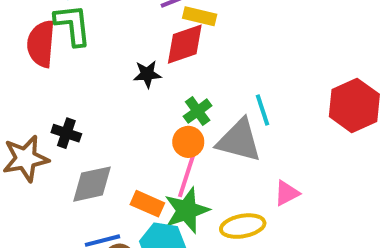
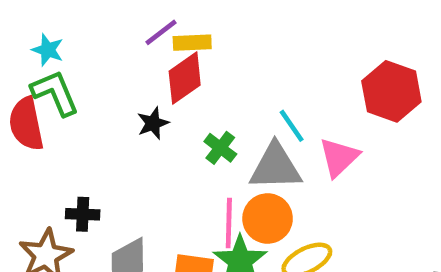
orange circle: (188, 142) -> (268, 218), moved, size x1.4
pink triangle: (287, 193) -> (339, 157), moved, size x1.4

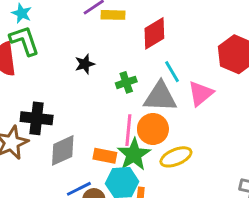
red diamond: (185, 78) -> (154, 33), moved
green cross: (220, 148) -> (126, 82), turned 30
black cross: (83, 214) -> (37, 118), size x1.5

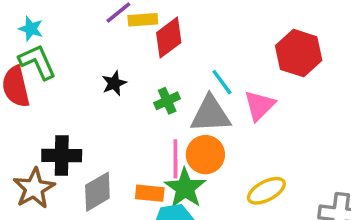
red diamond: (154, 33) -> (169, 38), moved
yellow ellipse: (176, 157) -> (266, 191), moved

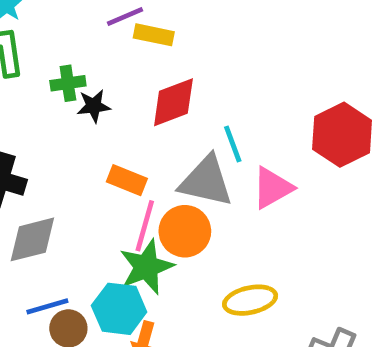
red diamond: (169, 38) -> (173, 102), moved
green cross: (167, 101) -> (68, 83), moved
orange rectangle: (150, 193) -> (127, 180), moved

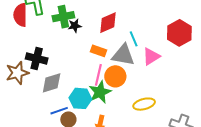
green cross: (68, 83) -> (63, 17), size x1.5
orange rectangle: (127, 180) -> (99, 51), moved
cyan hexagon: (119, 309) -> (80, 98), moved

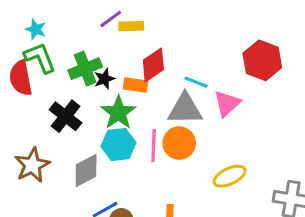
cyan line: (134, 39) -> (196, 82), turned -35
orange rectangle: (99, 51) -> (135, 85), moved
black cross: (37, 58) -> (65, 116), moved, turned 35
green star: (100, 92) -> (118, 113), moved
cyan hexagon: (80, 98) -> (118, 144), moved

